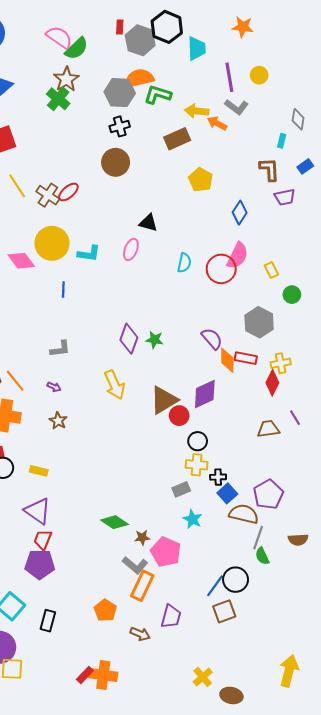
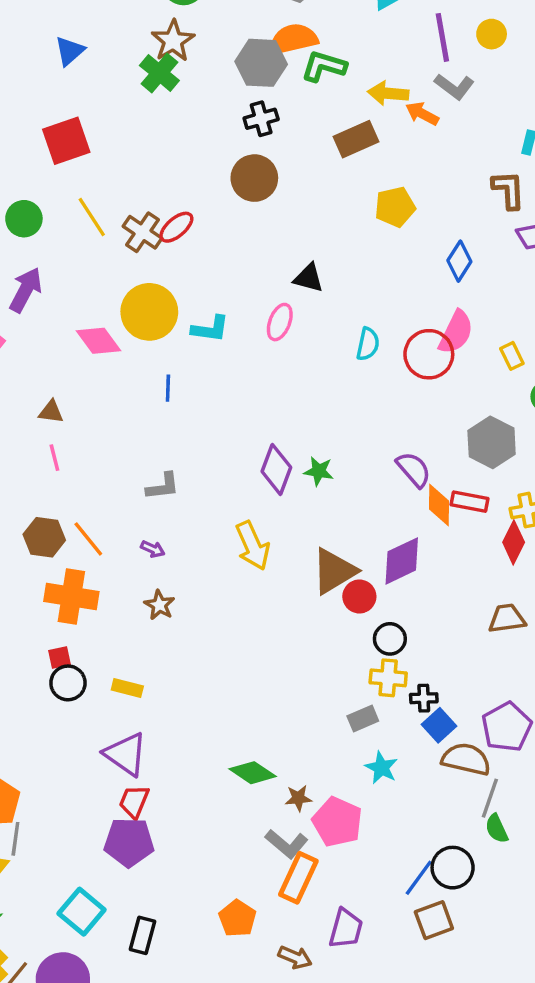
yellow pentagon: (201, 180) -> (395, 207), turned 30

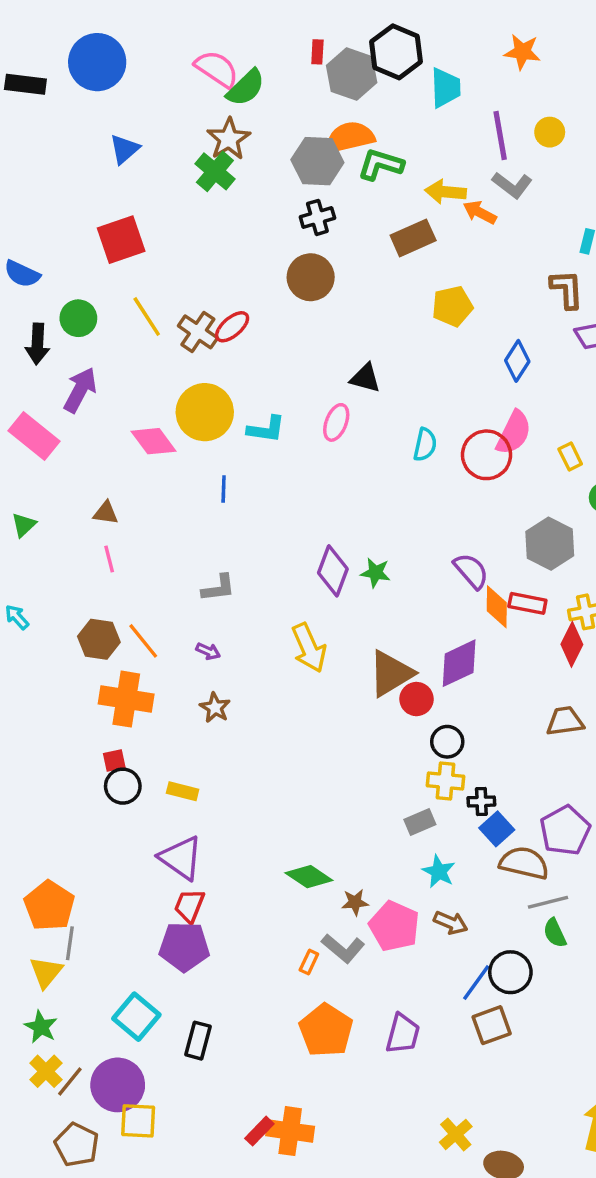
gray line: (490, 798) -> (548, 902), turned 57
orange rectangle: (298, 878) -> (309, 962), moved, size x0.5
orange pentagon: (237, 918) -> (326, 1030), moved, size x1.4
brown arrow: (295, 957) -> (451, 923), moved

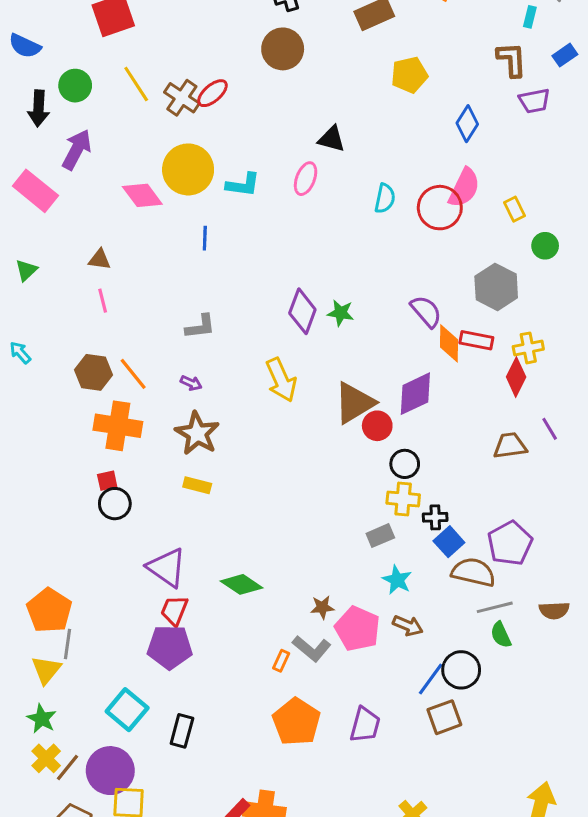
brown star: (215, 708) -> (197, 433), size x1.6
yellow rectangle: (183, 791) -> (197, 485), moved
green diamond: (309, 877) -> (241, 584), moved

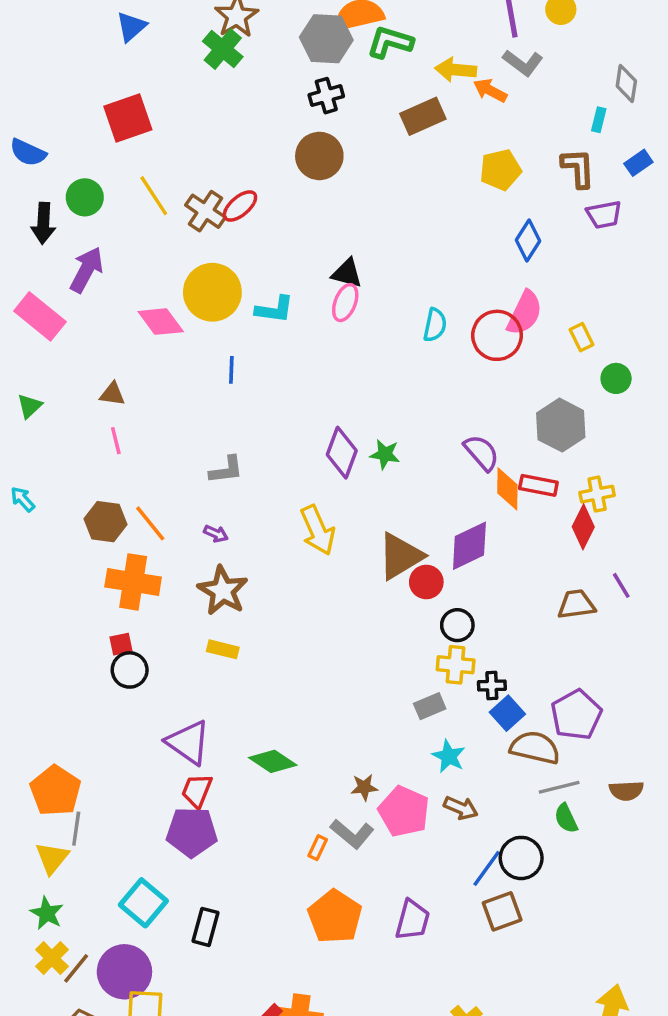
yellow pentagon: (409, 75) -> (500, 170), moved
black triangle: (331, 139) -> (347, 273), moved

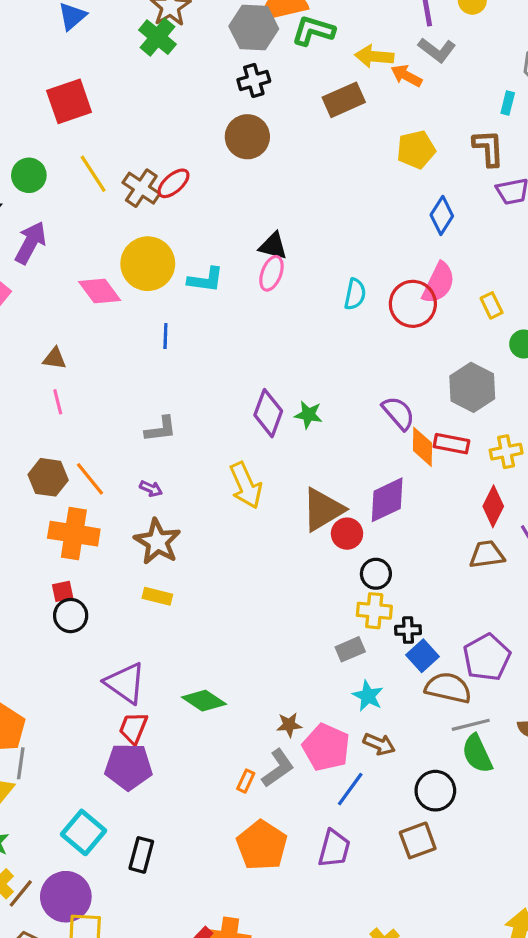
red diamond: (583, 527) -> (493, 506), moved
green semicircle: (566, 818) -> (477, 754), size x1.4
gray L-shape: (352, 834) -> (278, 768), turned -75
blue line: (487, 868) -> (350, 789), moved

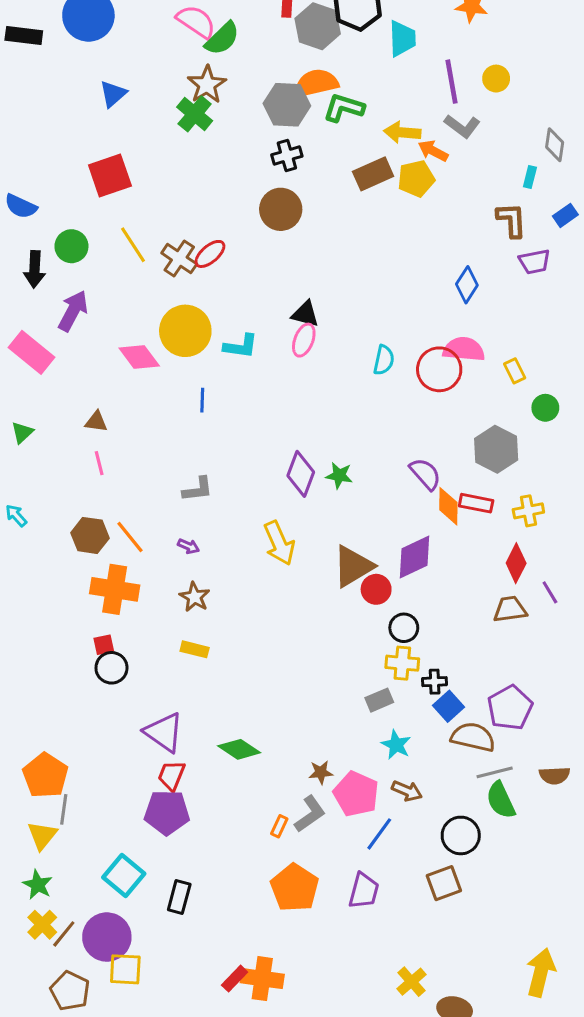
yellow pentagon: (416, 150) -> (416, 179), moved
pink semicircle: (439, 283) -> (464, 349), turned -111
brown star: (157, 542) -> (195, 597), size x0.7

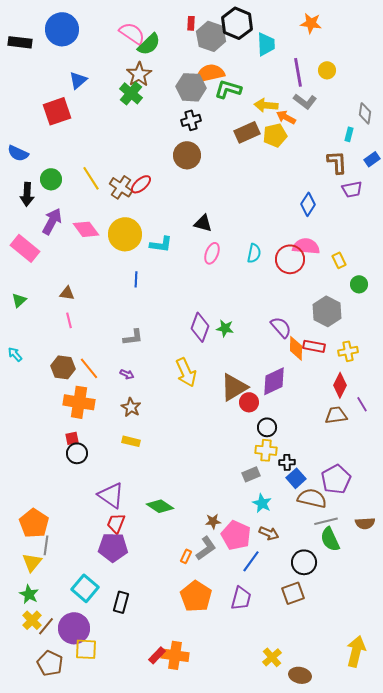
red square: (110, 175) -> (57, 111), moved
pink ellipse: (304, 340) -> (212, 253), moved
pink diamond: (139, 357) -> (86, 229), moved

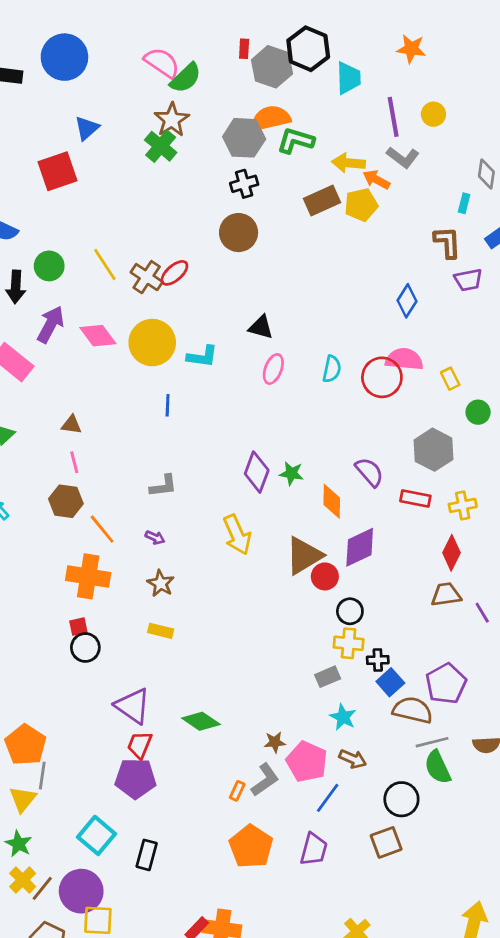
orange diamond: (296, 348) -> (332, 501), moved
brown hexagon: (63, 367) -> (66, 501), moved
purple line: (362, 404) -> (482, 613), moved

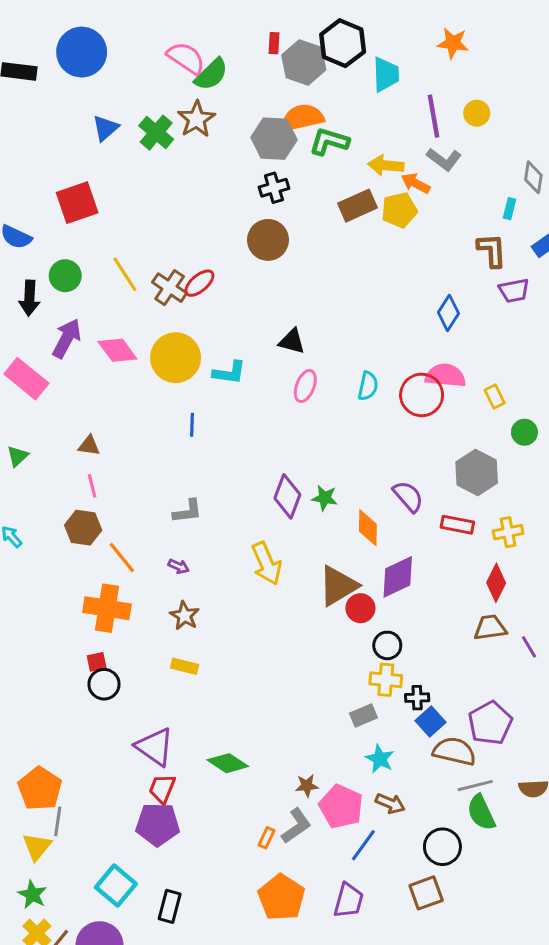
green cross: (161, 146) -> (156, 133), moved
red square: (58, 171) -> (77, 203), moved

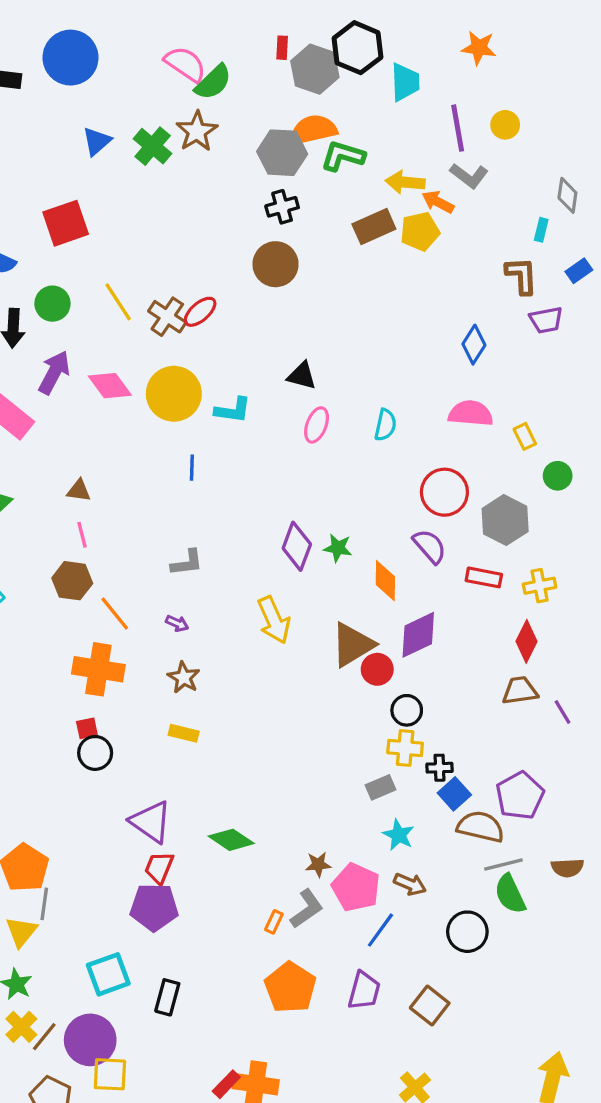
red circle: (422, 395) -> (444, 492), moved
cyan square: (116, 886) -> (108, 974), turned 30
brown square: (426, 893) -> (430, 1005), moved, turned -32

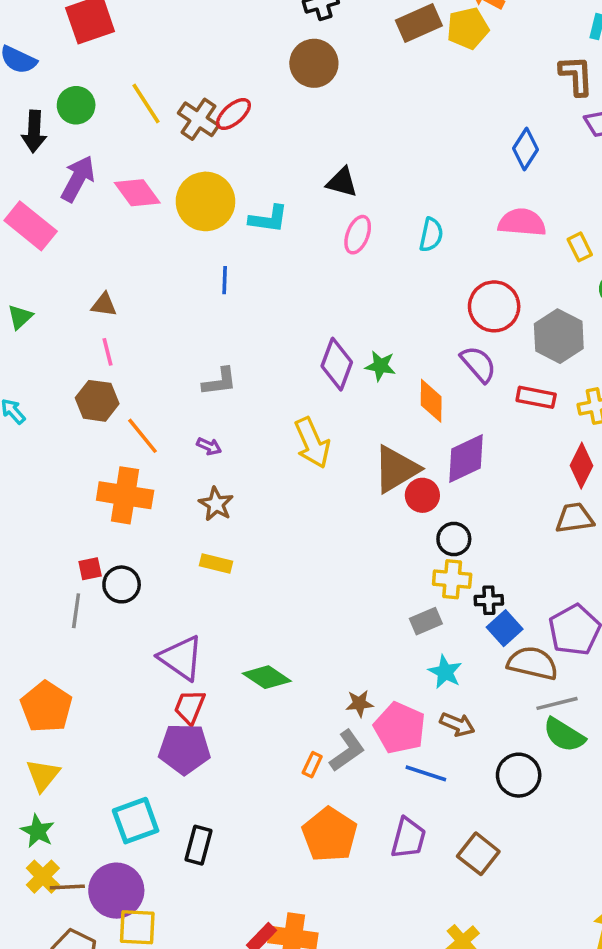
red square: (87, 728) -> (90, 569), moved
green semicircle: (510, 894) -> (564, 735), turned -33
gray line: (44, 904) -> (76, 611), moved
blue line: (380, 930) -> (426, 773), turned 72
brown line: (44, 1037) -> (67, 887), turned 48

